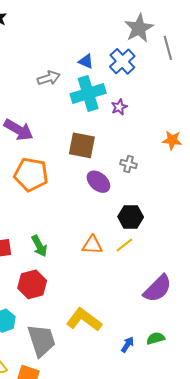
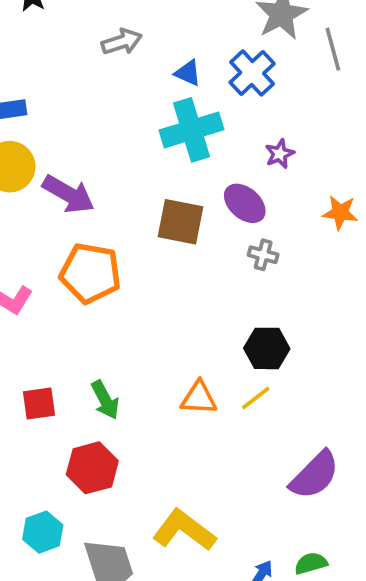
gray arrow: (49, 78) -> (122, 42), moved
purple star: (119, 107) -> (280, 154), moved
purple ellipse: (98, 182) -> (245, 203), moved

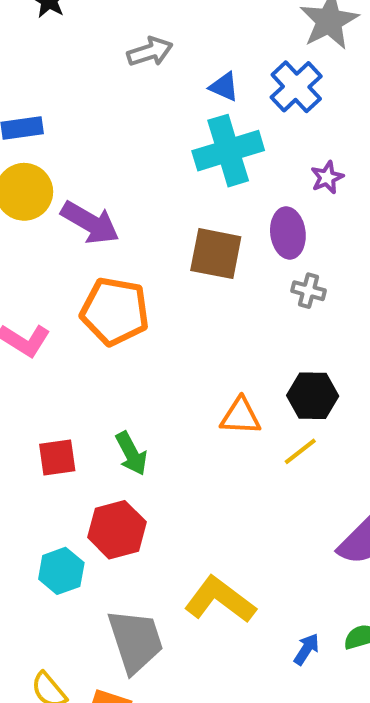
purple ellipse: (245, 203) -> (288, 233), turned 42
orange triangle: (199, 398) -> (241, 416), moved
cyan hexagon: (43, 532) -> (61, 571), moved

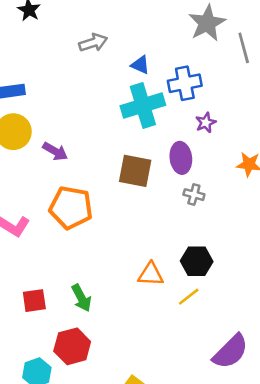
blue cross: (296, 87) -> (185, 83), moved, turned 32
purple arrow: (90, 223) -> (55, 151), size x0.7

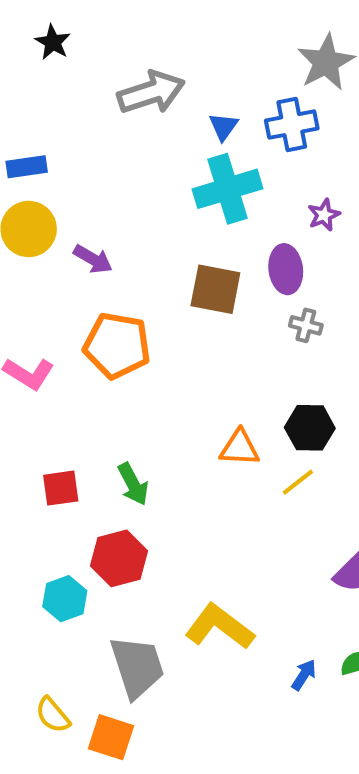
gray arrow: (93, 43) -> (151, 92), size x1.5
blue triangle: (140, 65) -> (223, 127), turned 42
blue cross: (185, 83) -> (292, 125), moved

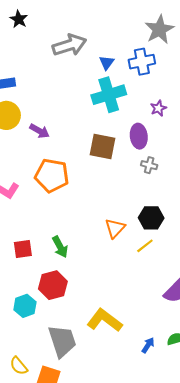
orange triangle: (240, 448) -> (115, 228), turned -50

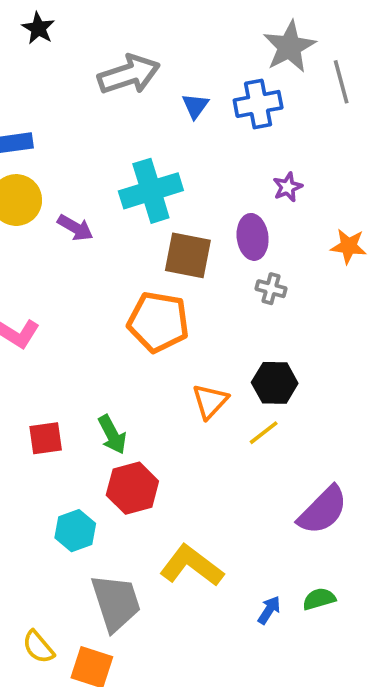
cyan cross: (109, 95) -> (151, 191), moved
orange pentagon: (52, 175) -> (158, 322), moved
red hexagon: (53, 285) -> (132, 488), moved
cyan hexagon: (25, 306) -> (75, 531), moved

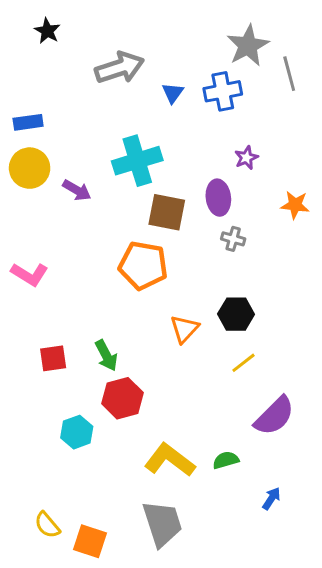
yellow line: (264, 433) -> (243, 363), moved
green semicircle: (319, 599) -> (226, 460), moved
gray trapezoid: (116, 603) -> (162, 524), moved
blue arrow: (269, 610) -> (271, 498), moved

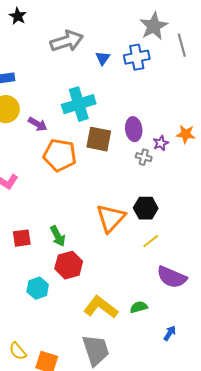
purple star: (246, 158) -> (161, 143), moved
orange pentagon: (143, 265) -> (60, 155), moved
orange triangle: (184, 329) -> (111, 218), size x1.5
purple semicircle: (274, 416) -> (172, 277), turned 68

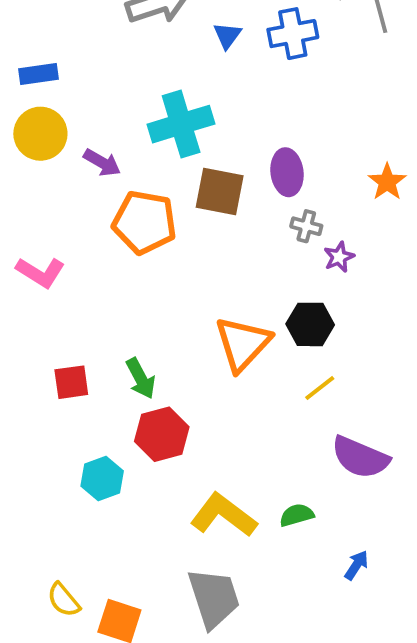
orange star: (186, 134) -> (387, 182), turned 30
purple star: (161, 143) -> (339, 257), moved

